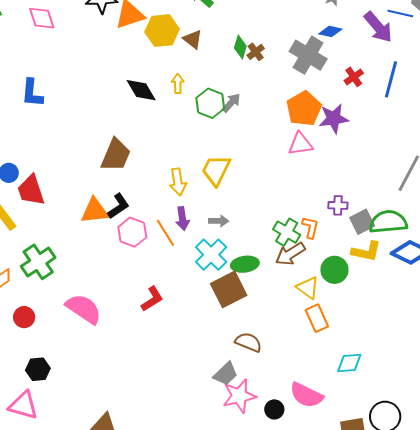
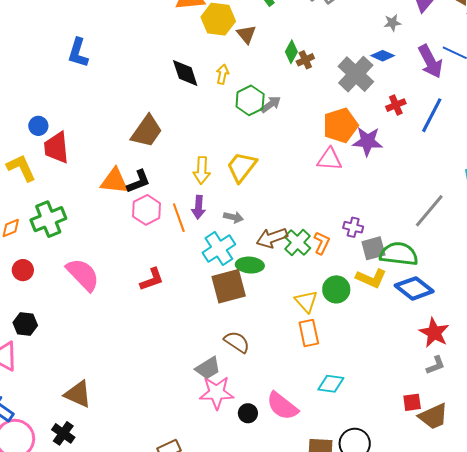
brown arrow: (290, 254) -> (272, 238), moved

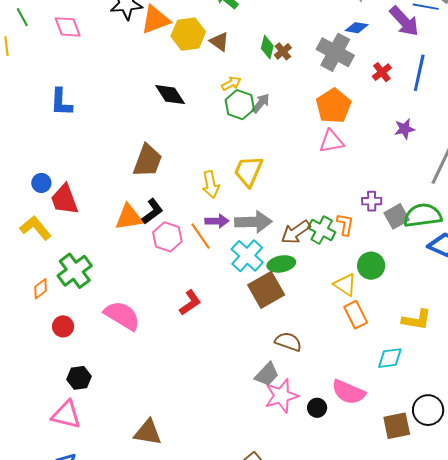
yellow arrow: (222, 74) -> (231, 84), moved, turned 66
purple star: (367, 141) -> (405, 129), moved, size x0.7
purple arrow: (198, 207) -> (217, 221), turned -80
gray arrow: (233, 217) -> (253, 222), size x1.8
yellow L-shape: (371, 278) -> (417, 320), moved

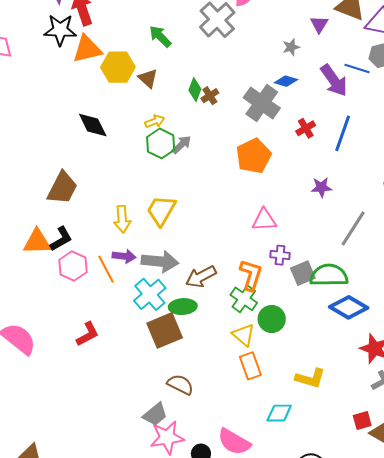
pink triangle: (332, 141) -> (264, 220), moved
orange L-shape: (345, 224) -> (251, 275), size x1.4
green cross: (322, 230) -> (244, 299), moved

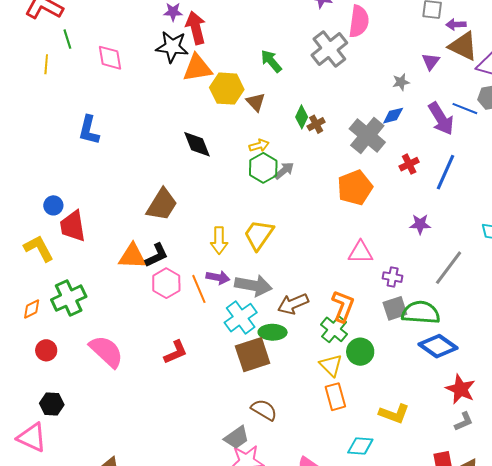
blue diamond: (286, 81) -> (393, 116), turned -35
purple cross: (280, 255) -> (393, 277), moved

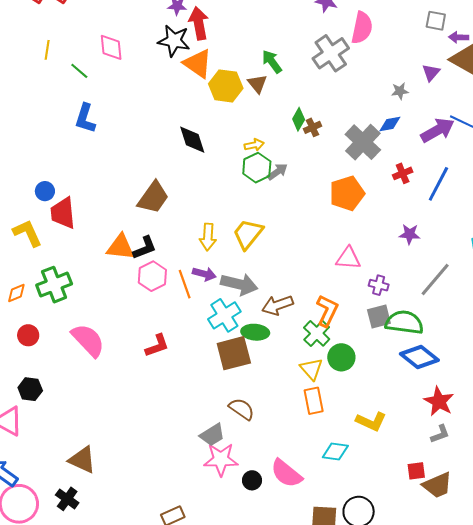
green line: (67, 39) -> (79, 71), moved, turned -36
orange triangle: (197, 68) -> (198, 64), turned 40
brown triangle: (256, 102) -> (257, 84), moved
purple arrow: (441, 119) -> (437, 130), turned -92

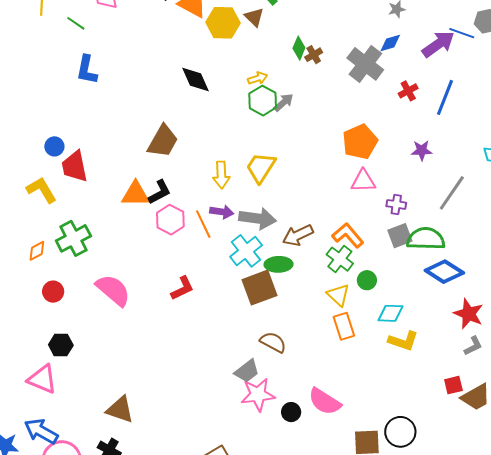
orange pentagon: (347, 193) -> (360, 142), moved
orange L-shape: (327, 311) -> (348, 235), turned -60
green circle: (341, 357) -> (367, 280), size x0.7
cyan diamond: (335, 451) -> (390, 313), moved

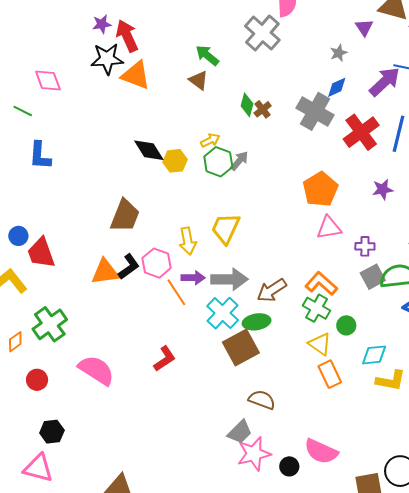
yellow hexagon: (223, 23) -> (175, 161), moved, size x0.7
red cross: (408, 91) -> (361, 132), size x1.8
pink hexagon: (170, 220) -> (157, 263), moved

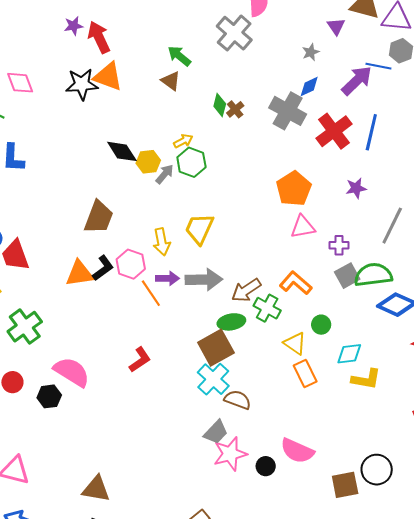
black star: (107, 59) -> (82, 84), moved
gray arrow: (239, 161) -> (165, 174), moved
green cross: (317, 308) -> (267, 308), moved
cyan cross: (223, 313) -> (213, 379), moved
black hexagon: (52, 432) -> (49, 396), moved

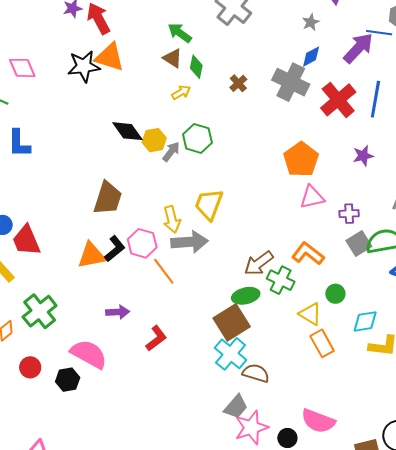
green diamond: (220, 105) -> (196, 67), moved
yellow arrow: (183, 141) -> (181, 92), moved
purple arrow: (167, 278) -> (118, 312), moved
gray arrow: (204, 280) -> (190, 242), moved

